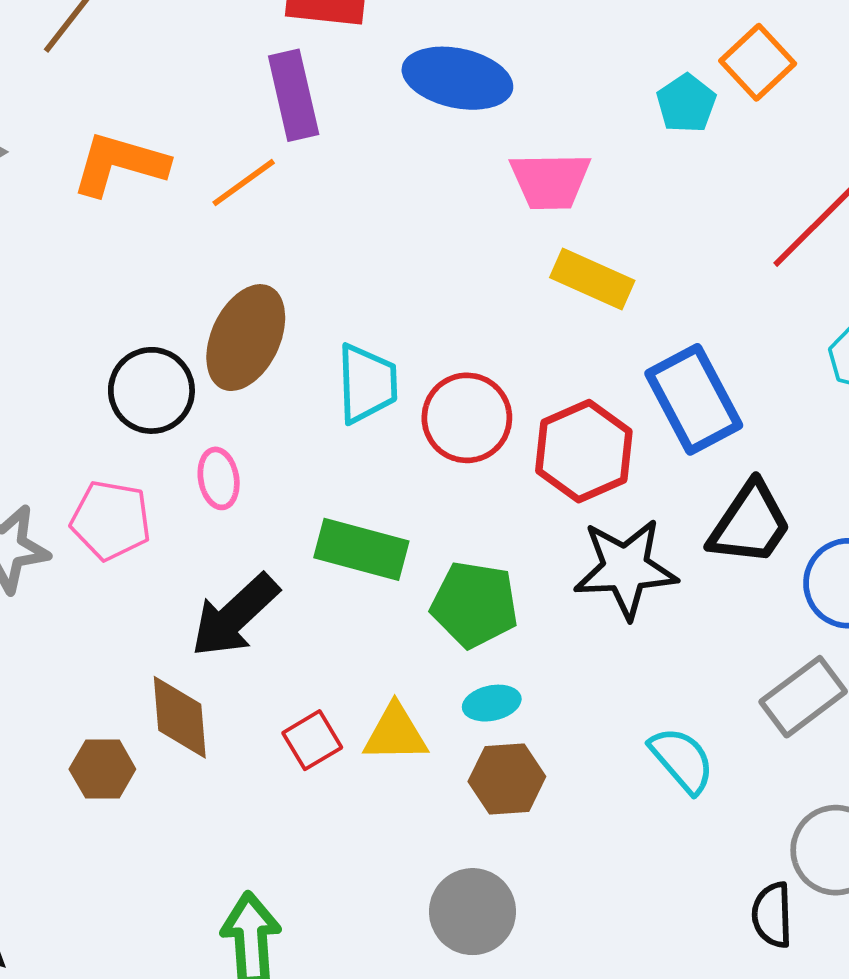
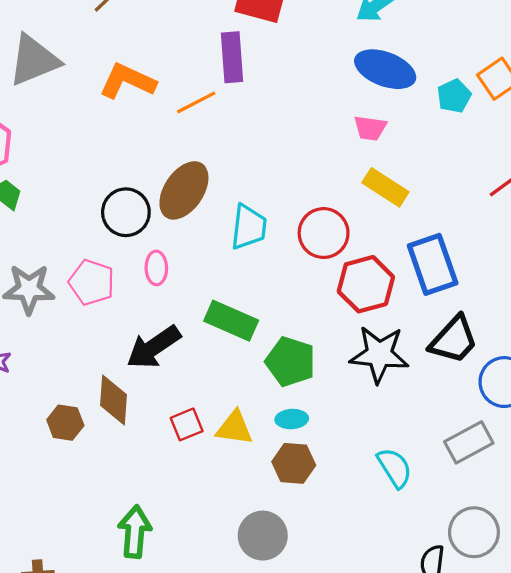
blue ellipse: (457, 78) -> (385, 69), moved
pink trapezoid: (550, 181) -> (370, 128), size x0.7
red circle: (467, 418) -> (324, 233), moved

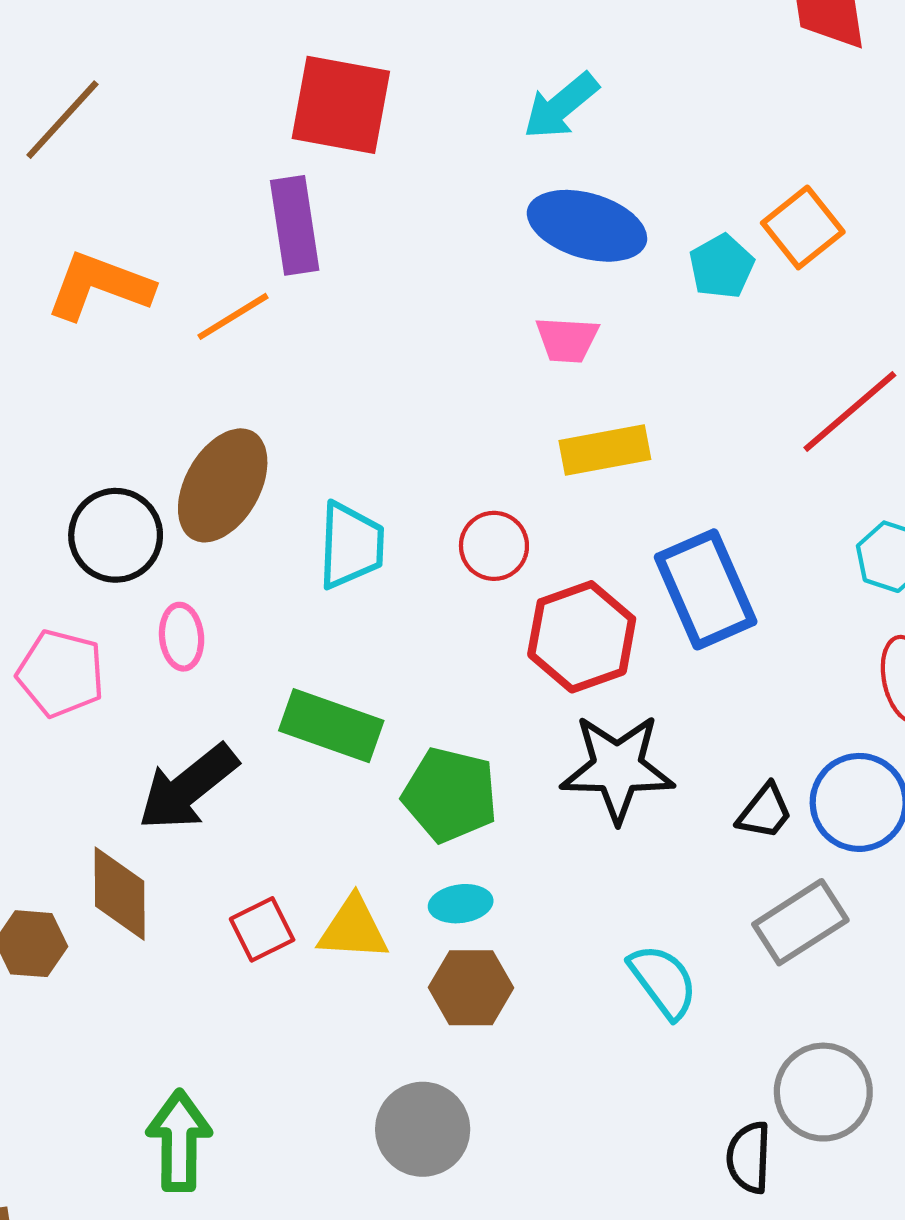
yellow rectangle: (385, 187) -> (605, 450), turned -39
red circle: (324, 233) -> (494, 546), size x0.7
black trapezoid: (454, 340) -> (765, 812), moved, size x0.6

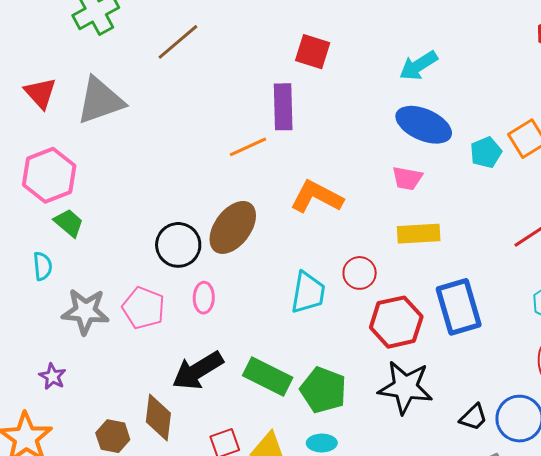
red square: (341, 105) -> (313, 52), size x0.7
orange L-shape: (99, 286) -> (317, 197), moved
cyan trapezoid: (351, 545) -> (308, 293), moved
green rectangle: (331, 726) -> (268, 376), moved

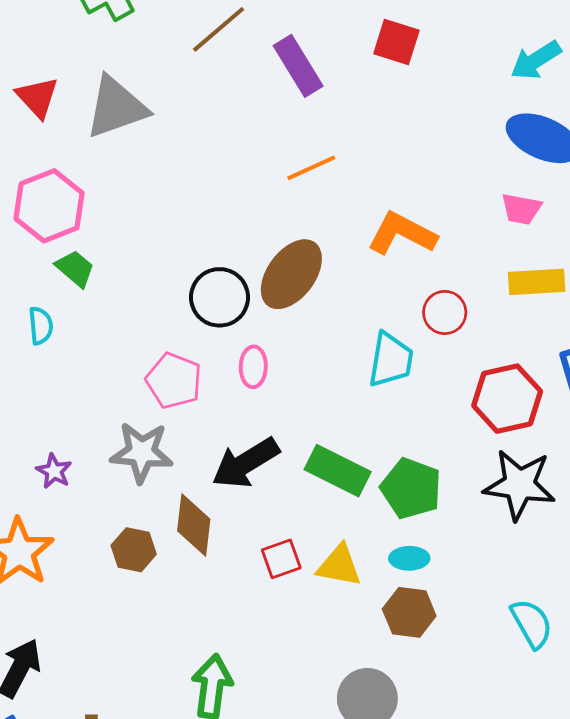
purple rectangle: (283, 107) -> (298, 66), moved, turned -30
red circle: (360, 273) -> (445, 312), moved
gray star: (85, 311) -> (142, 452), moved

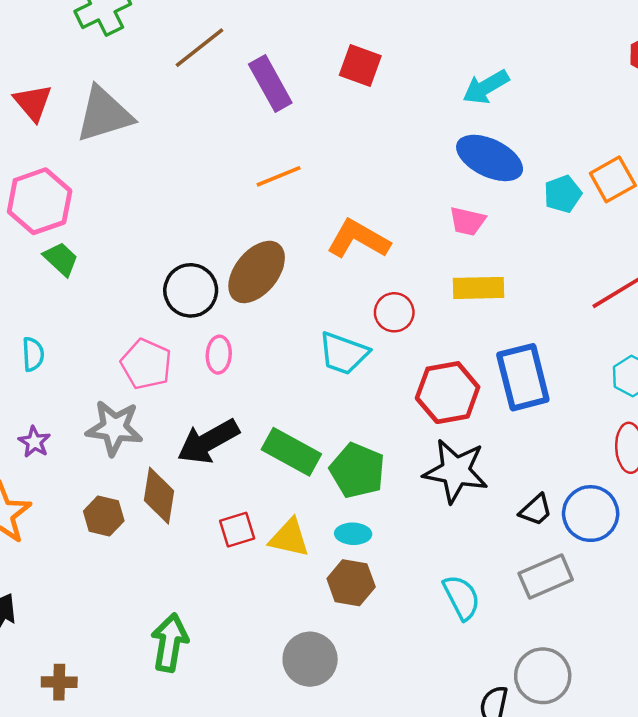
cyan semicircle: (41, 326) -> (33, 354), moved
cyan trapezoid: (391, 360) -> (344, 353), turned 98

